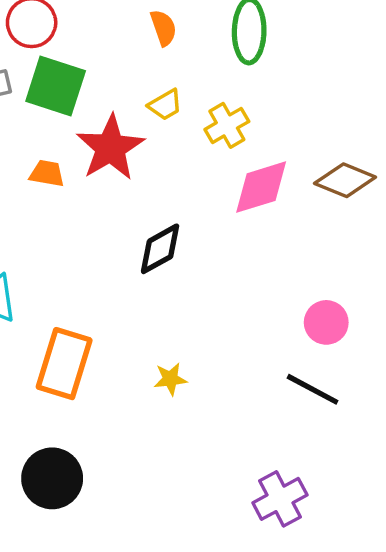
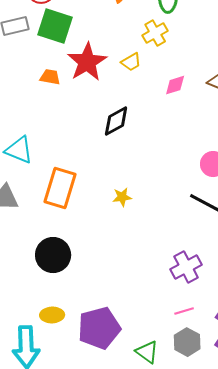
yellow trapezoid: (165, 105) -> (131, 62), moved
yellow cross: (227, 125) -> (155, 33), moved
pink diamond: (261, 187) -> (175, 85), size x0.6

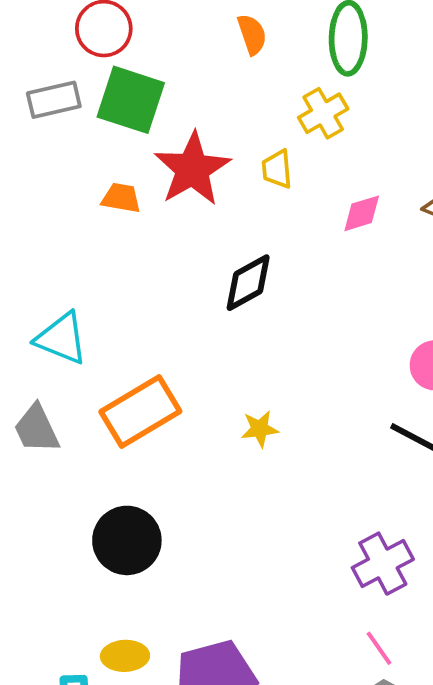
yellow trapezoid: (131, 62) -> (277, 169), turned 115
orange rectangle: (60, 188) -> (140, 412), turned 42
pink line: (184, 311) -> (379, 648), turned 72

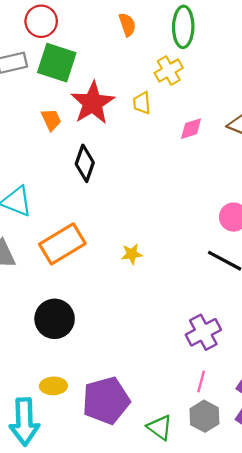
orange trapezoid: (121, 198) -> (51, 120), turned 55
black diamond: (248, 283) -> (85, 163), moved, turned -42
pink line: (379, 648) -> (201, 381), turned 50

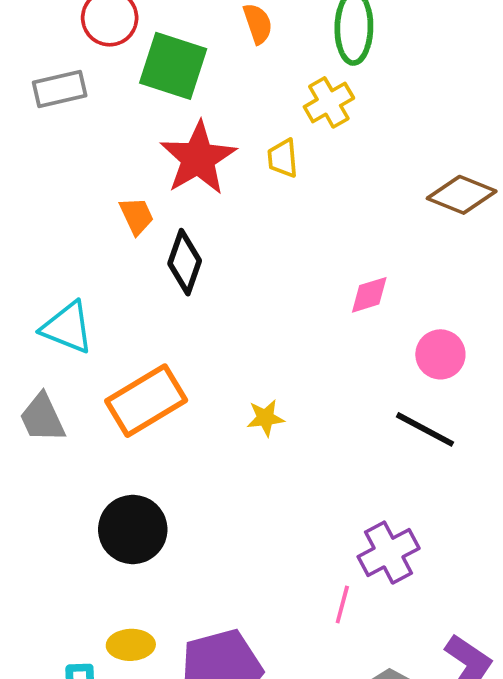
green square: (57, 63) -> (173, 66), moved
orange trapezoid: (51, 120) -> (137, 216), moved
pink diamond: (191, 129) -> (369, 295), moved
pink line: (201, 381) -> (342, 604), moved

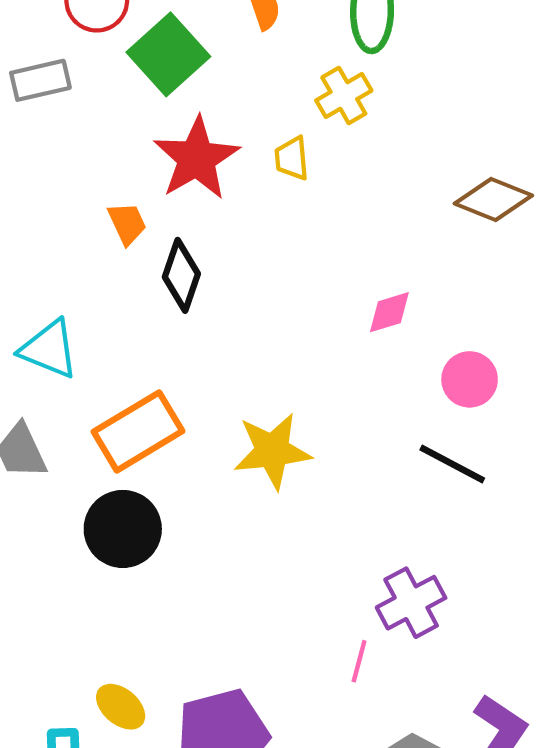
green square: (173, 66) -> (168, 54), turned 30
yellow star: (265, 418) -> (272, 451), size x1.8
black circle: (133, 529) -> (123, 529), moved
yellow ellipse: (131, 645) -> (121, 707), turned 42

